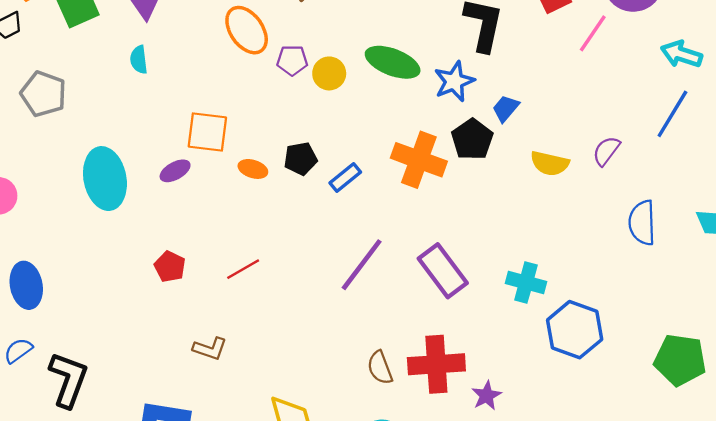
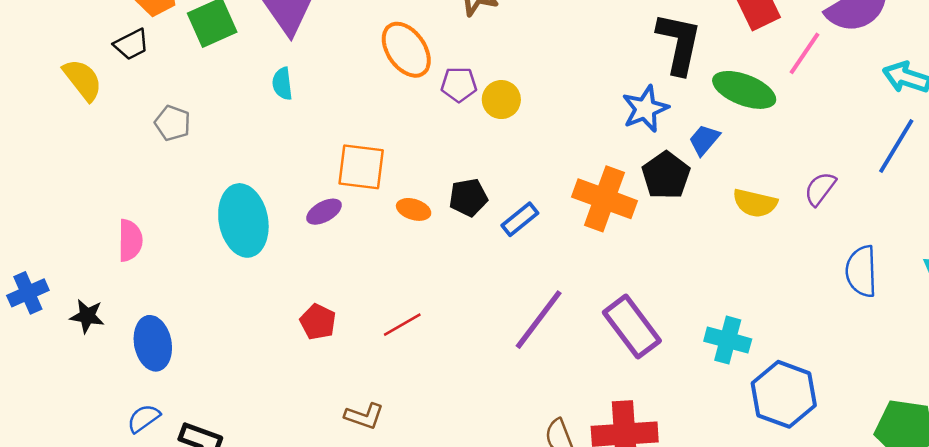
green ellipse: (393, 62) -> (744, 90), moved
gray pentagon: (43, 94) -> (173, 123), size x0.7

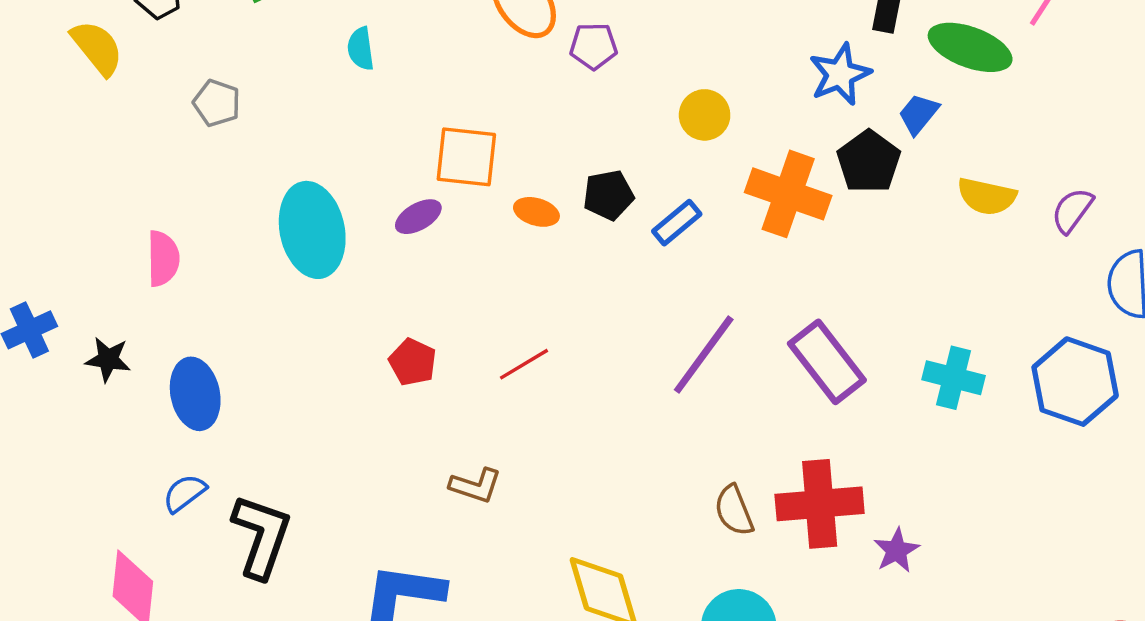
yellow circle: (501, 100) -> (705, 115), moved
purple semicircle: (820, 189) -> (1072, 210), moved
blue hexagon: (784, 394) -> (1075, 382), moved

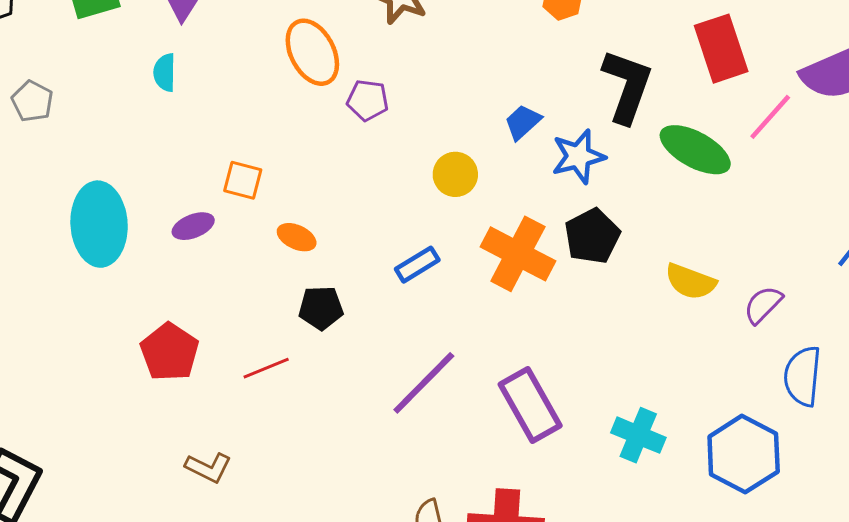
blue trapezoid: (919, 114) -> (523, 122), moved
orange square: (466, 157) -> (243, 180), size x0.7
black pentagon: (608, 195) -> (321, 308), moved
red pentagon: (413, 362) -> (170, 352), size x1.4

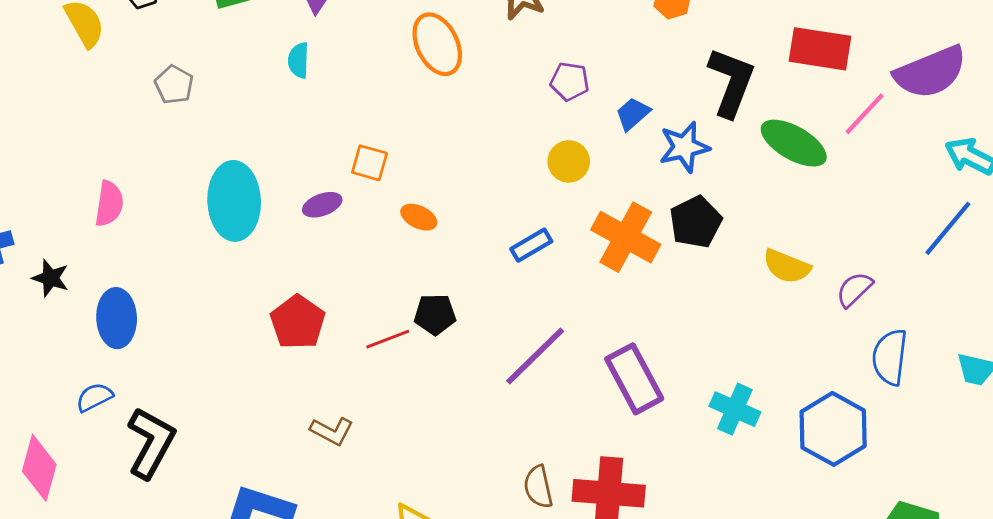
red rectangle: (721, 49) -> (820, 49), turned -64
purple pentagon: (368, 100) -> (570, 81), moved
black pentagon: (321, 308) -> (435, 314), moved

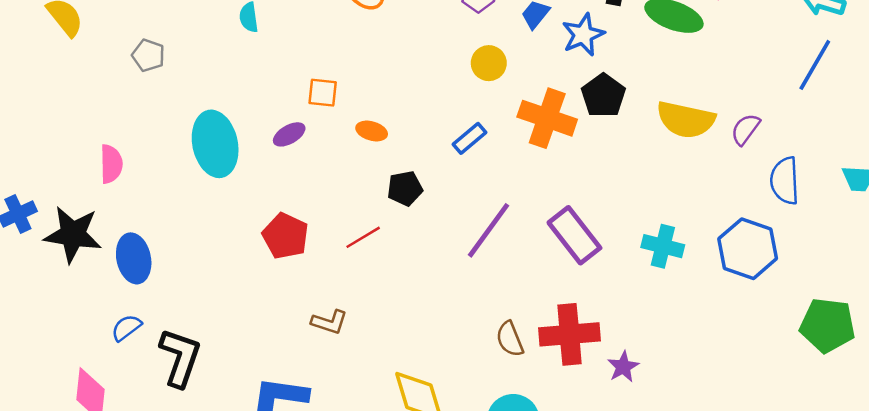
yellow semicircle: (787, 266) -> (686, 120), size x1.4
black star: (51, 278) -> (73, 234), size x1.8
black pentagon: (435, 314) -> (405, 188), moved

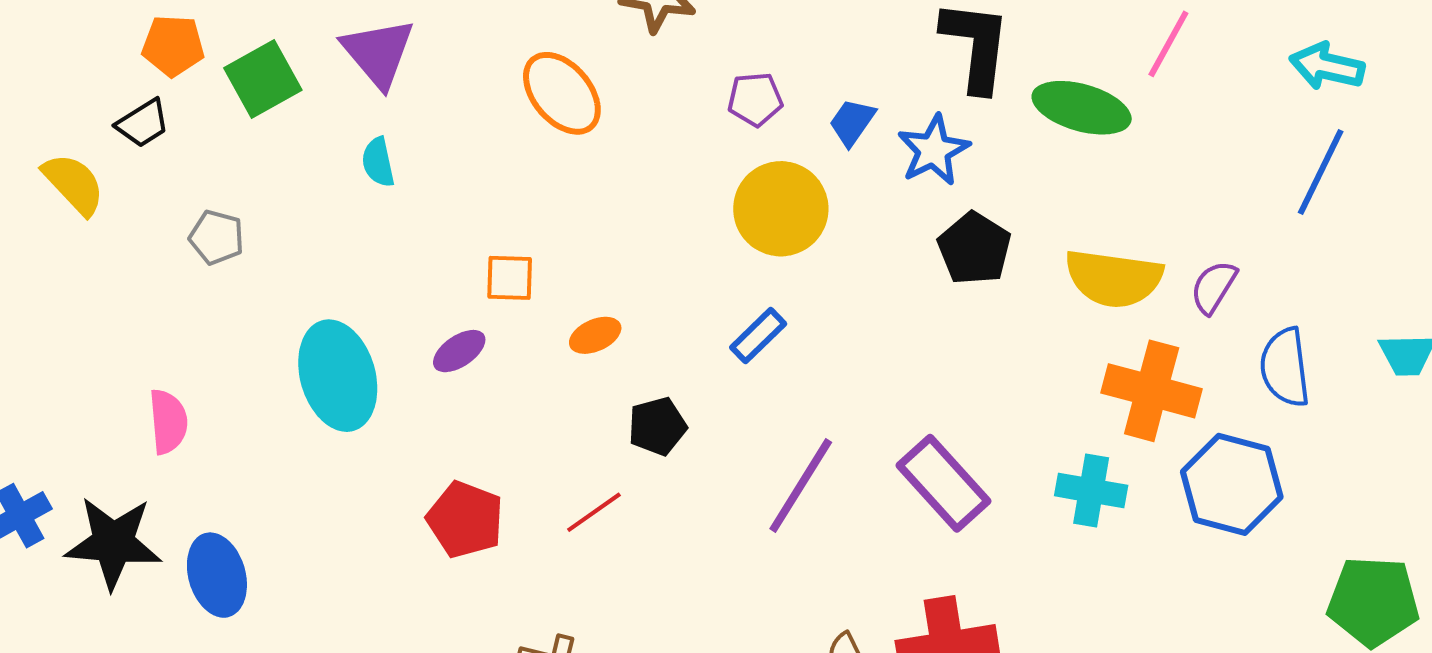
yellow circle: (489, 63) -> (781, 209), size x1.6
orange cross: (547, 118) -> (1152, 391), moved
orange ellipse: (372, 131) -> (595, 335), turned -36

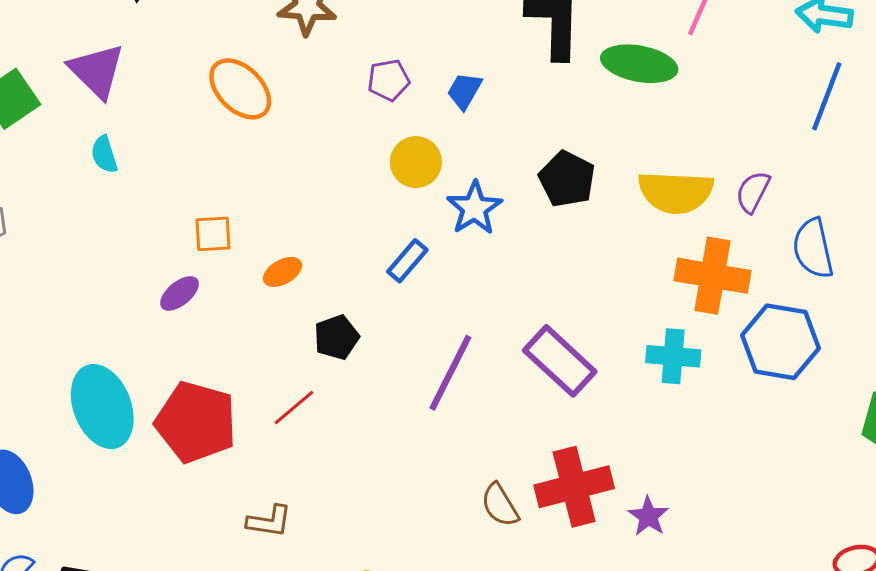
blue star: (934, 150) -> (474, 208), moved
yellow circle: (781, 209) -> (416, 162), size x0.7
cyan ellipse: (338, 376) -> (102, 406), moved
red pentagon: (465, 519) -> (196, 422), size x1.4

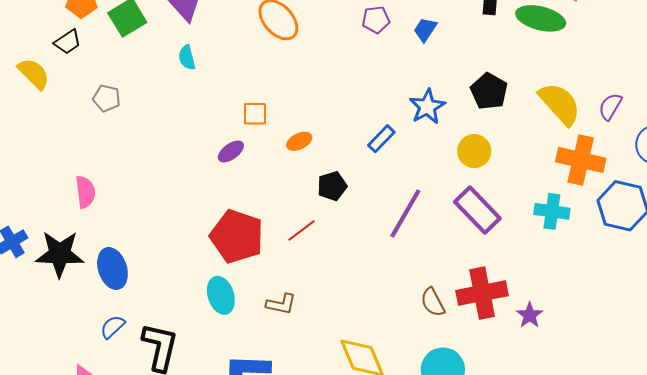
yellow circle: (416, 162) -> (474, 151), moved
yellow semicircle: (676, 192) -> (560, 104), turned -138
cyan ellipse: (102, 406) -> (221, 295), moved, size x0.7

